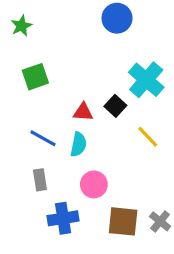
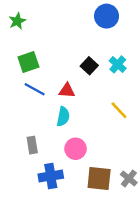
blue circle: (117, 18) -> (107, 16), moved
cyan cross: (146, 80) -> (118, 64), size x0.6
black square: (115, 106) -> (89, 66), moved
blue line: (43, 138) -> (35, 89), moved

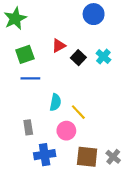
green star: (17, 21) -> (15, 18), size x1.5
blue line: (35, 89) -> (30, 78), turned -30
red triangle: (67, 90) -> (59, 46), moved, turned -32
yellow line: (119, 110) -> (78, 112), moved

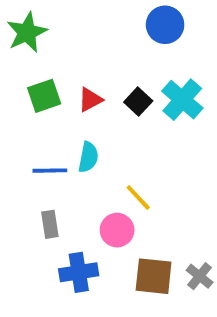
red triangle: (59, 46) -> (90, 100), moved
cyan cross: (103, 57) -> (182, 100), size x1.5
blue line: (30, 78) -> (50, 171), moved
cyan semicircle: (55, 102) -> (88, 157), moved

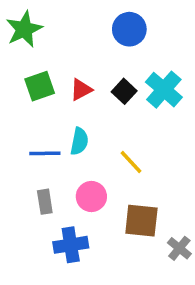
blue circle: (165, 25) -> (129, 29), moved
yellow line: (138, 197) -> (131, 162), moved
pink circle: (117, 230) -> (91, 197), moved
brown square: (154, 276) -> (141, 221), moved

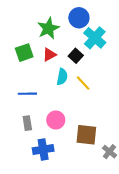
green star: (24, 29) -> (48, 28), moved
cyan cross: (164, 90) -> (95, 38), moved
cyan semicircle: (79, 141) -> (62, 77), moved
yellow line: (131, 162) -> (83, 83), moved

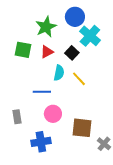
green square: (24, 53) -> (23, 50), turned 30
blue line: (27, 94) -> (42, 92), moved
gray rectangle: (27, 123) -> (17, 117), moved

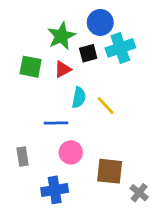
cyan cross: (90, 36) -> (120, 48), turned 30
black square: (72, 53) -> (88, 53), moved, turned 32

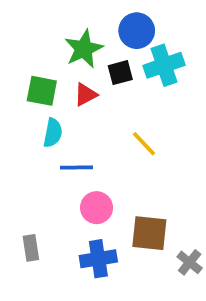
cyan semicircle: (79, 98) -> (53, 133), moved
gray rectangle: (23, 156) -> (31, 248), moved
blue cross: (55, 190) -> (98, 259), moved

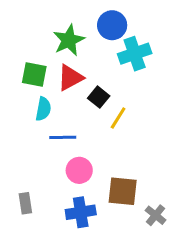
black square: (120, 73) -> (99, 97), moved, turned -36
red triangle: (86, 94) -> (70, 78), size x1.4
yellow line: (144, 144) -> (118, 118), turned 75

